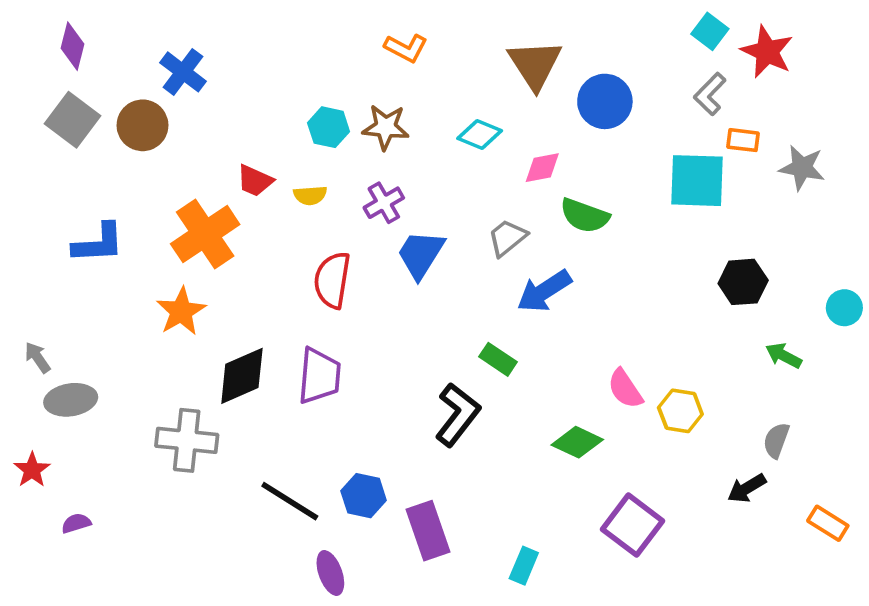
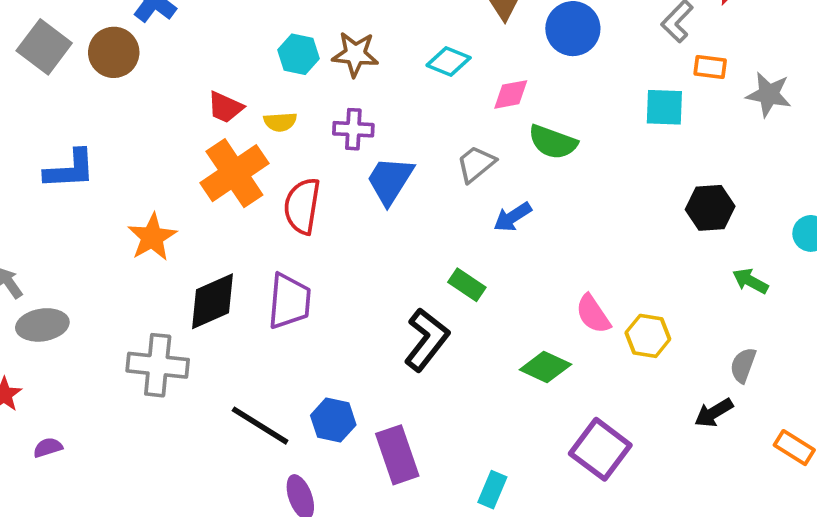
cyan square: (697, 181) -> (664, 107), size x0.7
purple cross: (384, 203) -> (353, 129), turned 33
orange cross: (205, 234) -> (234, 173), moved
blue arrow: (544, 291) -> (513, 217), size x0.7

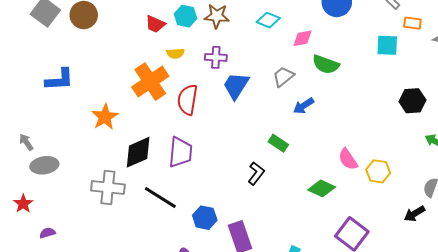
red trapezoid: (225, 107) -> (155, 24), moved
black L-shape: (427, 340) -> (256, 173), size x0.7
black line: (260, 426) -> (160, 198), moved

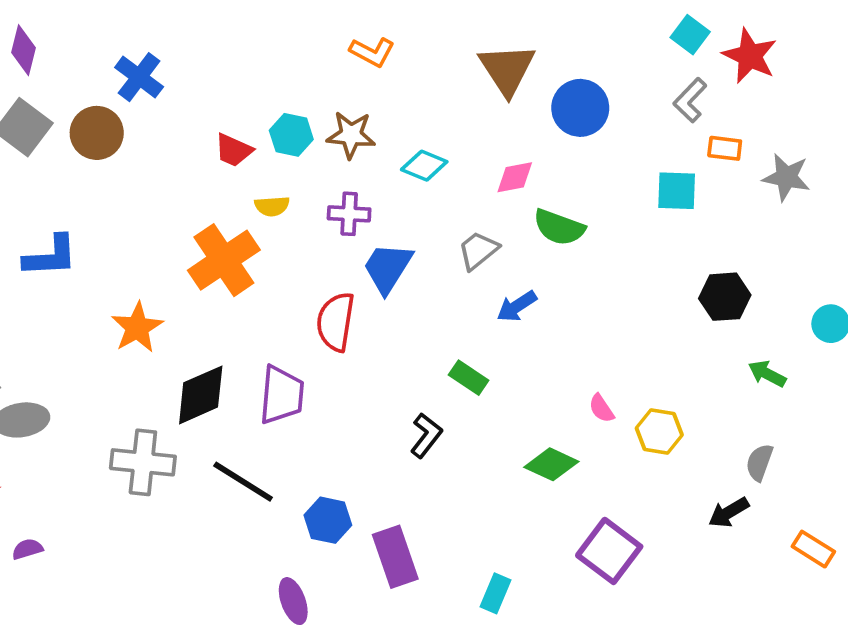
cyan diamond: (268, 20) -> (424, 166), moved
red semicircle: (188, 100) -> (336, 322), moved
pink semicircle: (348, 159) -> (601, 408), size x0.7

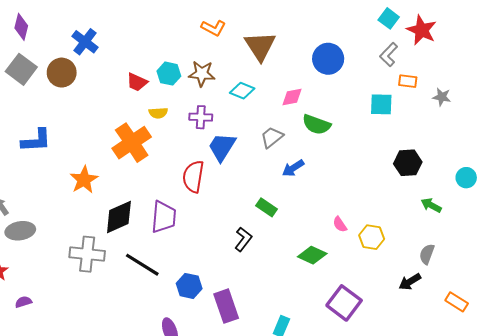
brown triangle: (507, 69) -> (260, 46), moved
gray star: (786, 177) -> (442, 97), size x0.7

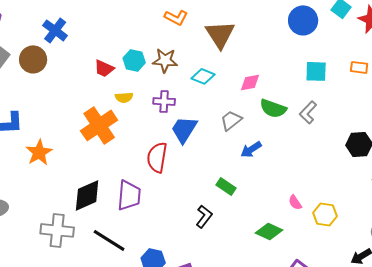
gray L-shape: (389, 54) -> (308, 112), moved
blue circle: (328, 59) -> (303, 20), moved
cyan square: (381, 104) -> (316, 71), moved
orange star: (84, 180) -> (39, 152), moved

